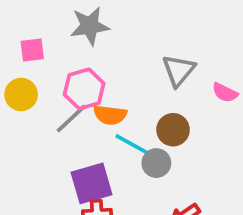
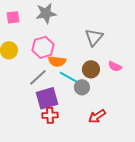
pink square: (32, 50) -> (13, 17), moved
pink semicircle: (225, 93) -> (115, 66), moved
gray line: (71, 119) -> (38, 77), moved

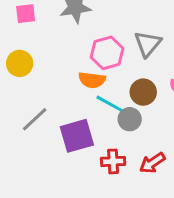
pink hexagon: (43, 47) -> (107, 53), moved
gray line: (38, 77) -> (35, 119), moved
red cross: (50, 115) -> (113, 161), moved

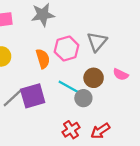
orange semicircle: (92, 80) -> (43, 59), moved, turned -114
purple square: (77, 136) -> (33, 96), moved
red cross: (113, 161) -> (71, 130), turned -30

